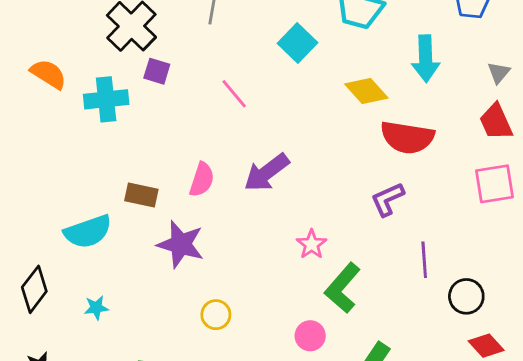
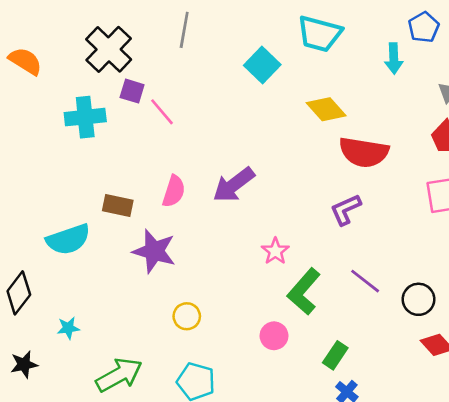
cyan arrow: (426, 59) -> (394, 58), moved, size x0.7
orange semicircle: (48, 74) -> (25, 61), moved
pink line: (234, 94) -> (162, 112), moved
purple line: (424, 260) -> (365, 281), moved, turned -48
cyan star: (96, 308) -> (68, 328), moved

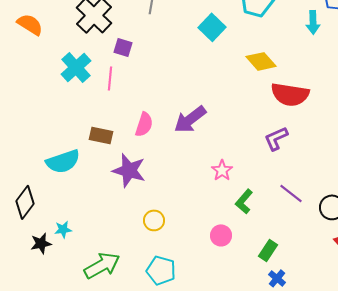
purple square: (132, 91) -> (123, 47), moved
pink line: (162, 112) -> (110, 78), moved, turned 45
cyan cross: (85, 117) -> (76, 67), turned -36
green L-shape: (304, 292) -> (244, 201), size x0.7
black star: (24, 364) -> (41, 243), moved

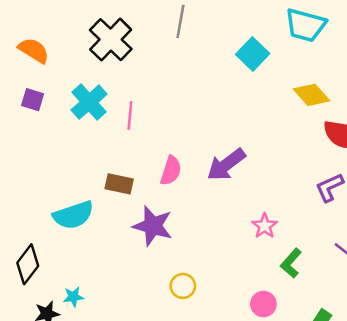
purple square: (123, 47) -> (33, 100), moved

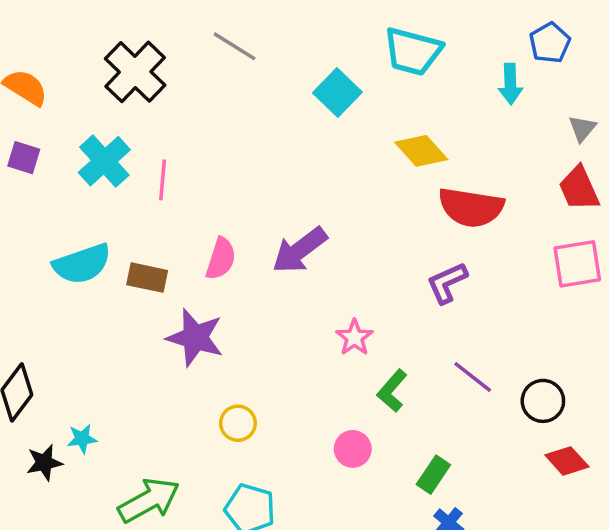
gray line: (180, 22) -> (235, 46), turned -68
cyan semicircle: (73, 215) -> (82, 264), moved

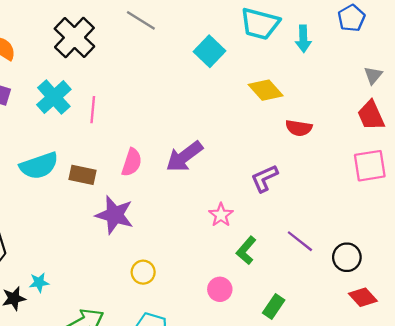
cyan arrow: (510, 84) -> (303, 39), moved
red semicircle: (471, 207) -> (299, 128), size x0.6
purple L-shape: (447, 283) -> (264, 178), moved

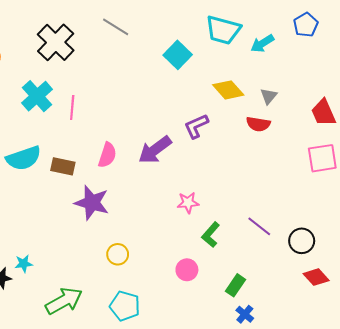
cyan arrow: (303, 39) -> (262, 43), turned 60
gray triangle: (373, 75) -> (269, 96), moved
purple L-shape: (264, 178) -> (196, 126), moved
pink star: (221, 215) -> (188, 203), turned 30

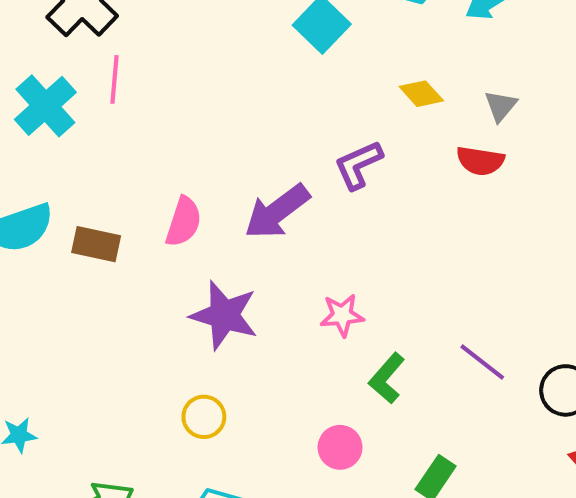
yellow diamond: (228, 90) -> (421, 94), size x0.7
pink line: (72, 108) -> (114, 79), moved
purple star: (92, 203) -> (224, 315), moved

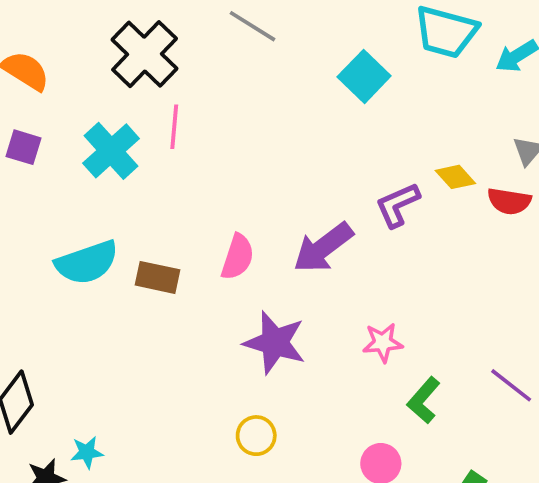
yellow diamond: (421, 94) -> (455, 177), moved

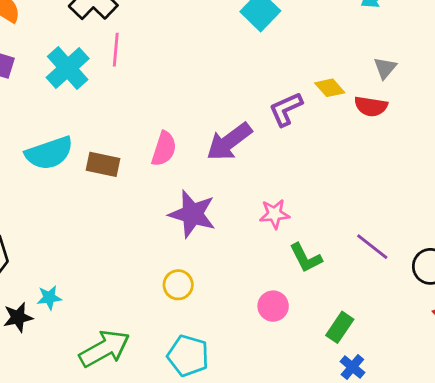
green L-shape: (424, 400) -> (306, 258), turned -68

